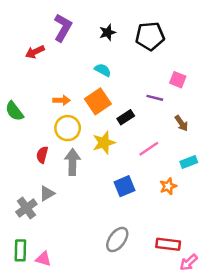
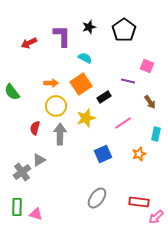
purple L-shape: (63, 28) -> (62, 36), moved, turned -30
black pentagon: (150, 36) -> (124, 30), turned -30
cyan rectangle: (189, 162) -> (156, 134), turned -56

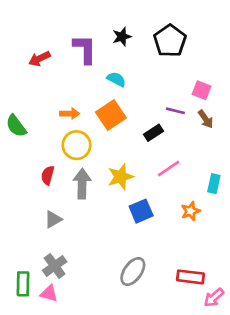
black rectangle: (104, 97) -> (153, 133), moved
brown arrow: (150, 102) -> (206, 119), moved
yellow star: (86, 118) -> (120, 177), moved
gray cross: (22, 172) -> (55, 266), moved

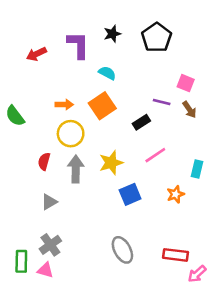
gray ellipse: (133, 271) -> (122, 250), turned -64

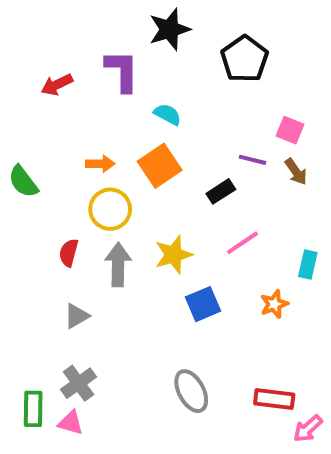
black star: (112, 34) -> (169, 29), moved, size x1.5

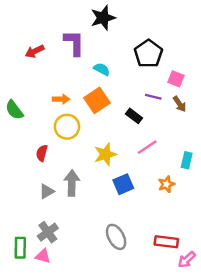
black pentagon: (245, 59) -> (148, 54), moved
black rectangle: (221, 191) -> (134, 116), turned 70
gray arrow: (118, 265) -> (72, 183), moved

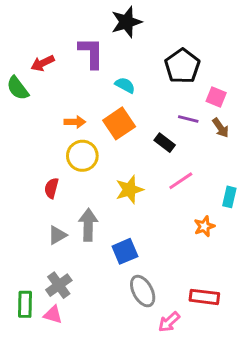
green semicircle: (14, 110) -> (18, 88), moved
blue square: (123, 184) -> (125, 251), moved
pink arrow: (187, 260) -> (169, 322), moved

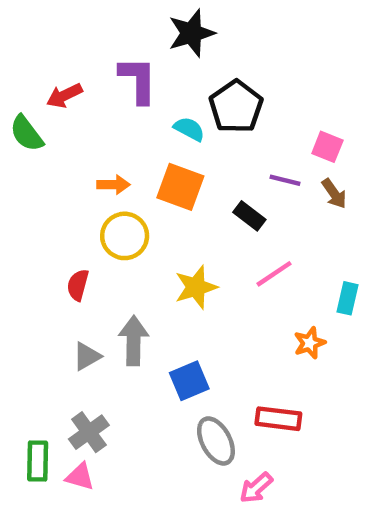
black pentagon: (182, 66) -> (236, 107), moved
orange square: (119, 123) -> (180, 187), turned -36
red rectangle: (204, 297) -> (278, 419), moved

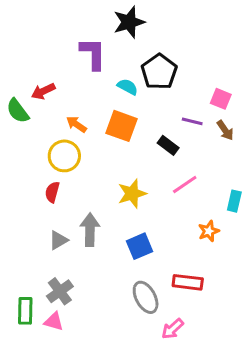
red arrow: (64, 96) -> (43, 91), moved
green semicircle: (27, 133) -> (18, 111), moved
orange arrow: (113, 185) -> (76, 124), turned -145
yellow circle: (125, 236) -> (64, 156), moved
blue square: (189, 381) -> (140, 246), moved

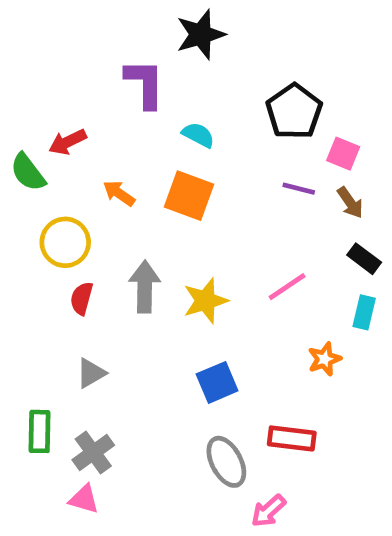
black pentagon: (159, 72) -> (294, 112), moved
black rectangle: (168, 145) -> (364, 259), moved
yellow circle: (64, 156) -> (65, 242), moved
gray arrow: (90, 230) -> (145, 287), moved
green rectangle: (25, 311) -> (40, 431), moved

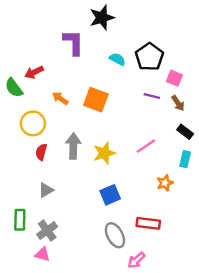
cyan semicircle: (198, 135) -> (117, 59), moved

